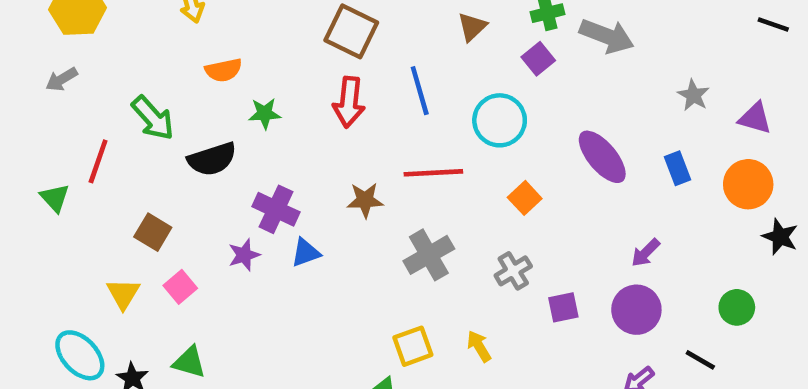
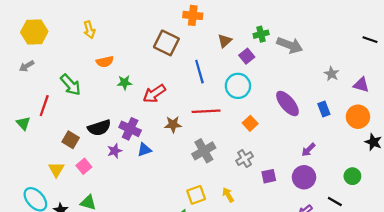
purple square: (538, 59) -> (247, 56), moved
red arrow: (349, 102) -> (154, 94), moved, turned 50
black semicircle: (212, 159) -> (99, 128), moved

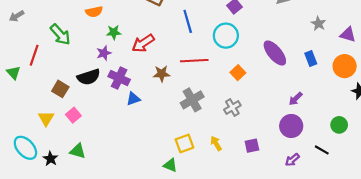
purple star: (115, 151) -> (104, 53), moved
purple square: (269, 176) -> (252, 146), moved

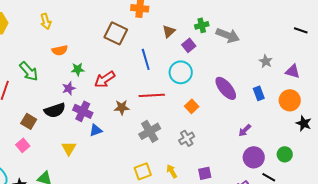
pink square: (73, 115) -> (23, 145), moved
yellow triangle: (46, 118) -> (69, 148), moved
purple circle: (291, 126) -> (254, 157), moved

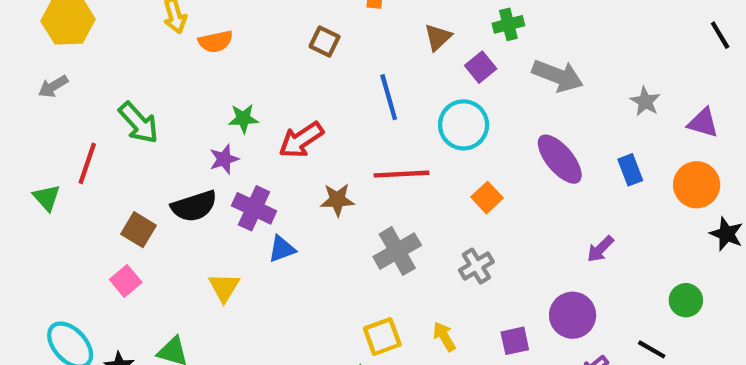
black line: (301, 30) -> (720, 35), turned 40
brown square: (116, 33) -> (325, 42), size x0.6
gray arrow: (228, 35) -> (558, 76), moved
orange semicircle: (60, 50) -> (216, 42), moved
purple circle: (254, 157) -> (573, 315), moved

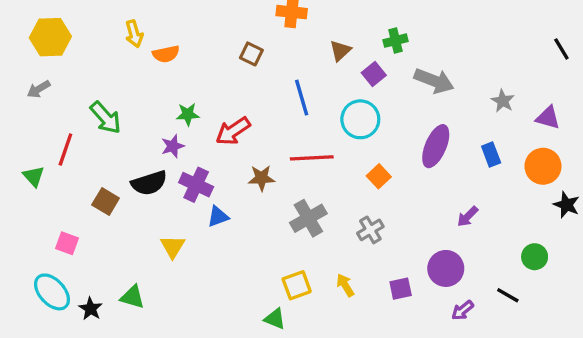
purple ellipse: (560, 159) -> (436, 146), turned 63
pink square: (126, 281) -> (67, 243), moved, turned -30

